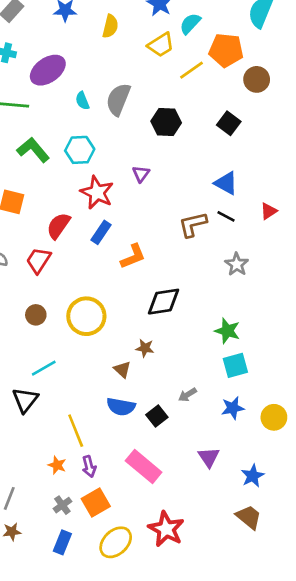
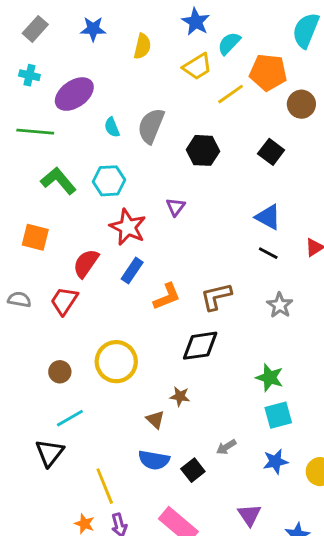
brown L-shape: (193, 224) -> (216, 297), moved
brown circle: (36, 315) -> (60, 372), moved

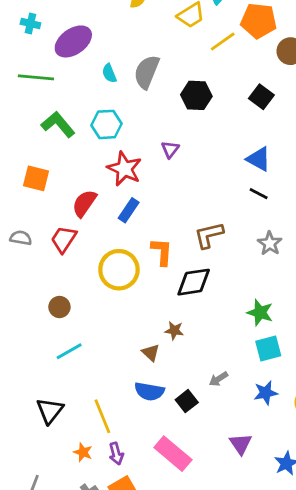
orange L-shape: (167, 297) -> (162, 252), moved, turned -64
yellow circle: (116, 362) -> (119, 270), moved
black triangle: (50, 453) -> (50, 411), moved

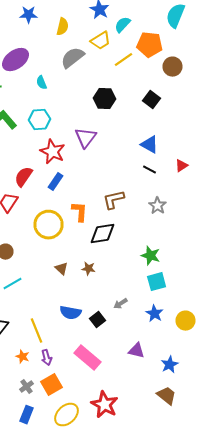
gray semicircle: (147, 72) -> (72, 58), moved, turned 30
purple triangle: (170, 149) -> (86, 138), size x1.6
brown triangle: (151, 353) -> (62, 269), moved
blue star: (266, 393) -> (154, 314), turned -30
purple triangle: (241, 444) -> (136, 351), turned -42

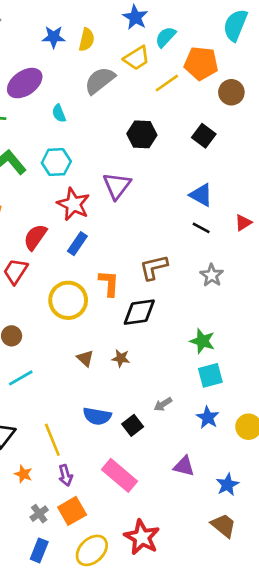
blue star: (28, 15) -> (54, 37), moved
orange star: (22, 357) -> (23, 474), moved

